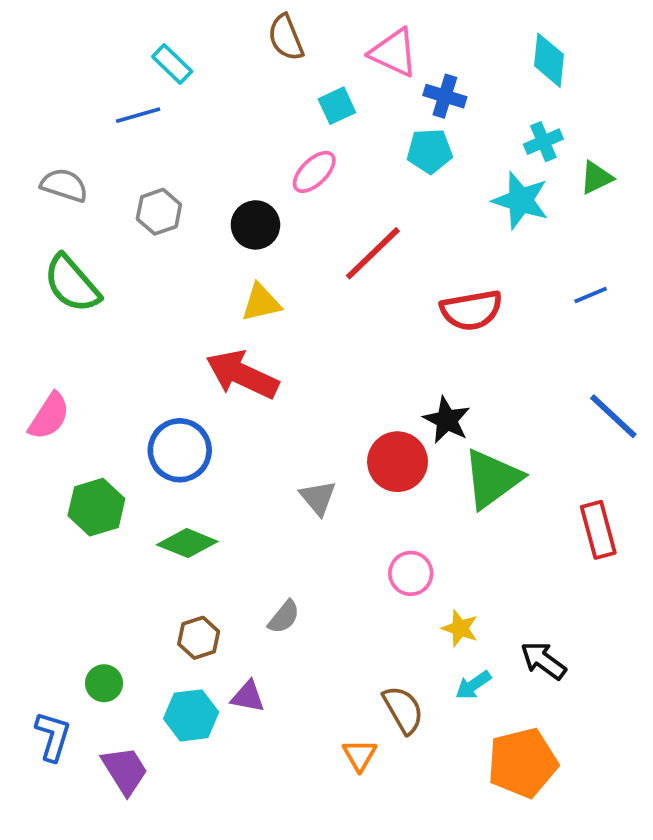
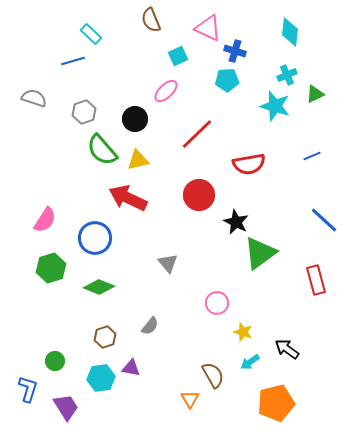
green semicircle: (72, 284) -> (102, 150), moved
pink semicircle: (49, 416) -> (45, 220), moved
red circle: (398, 462) -> (199, 195), moved

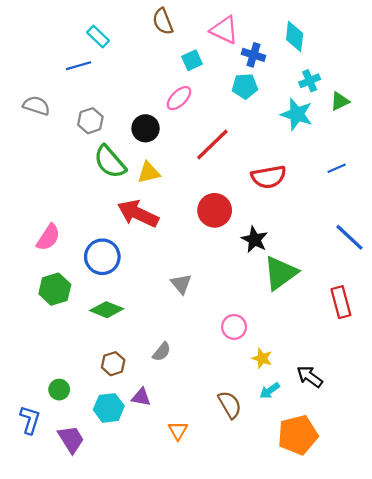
cyan diamond: (290, 32) -> (295, 37), moved
orange triangle: (190, 399) -> (178, 431), moved

